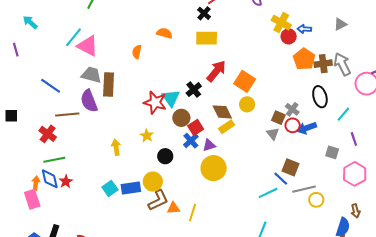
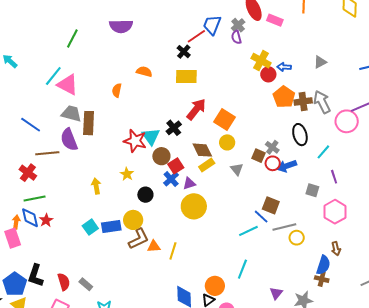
gray triangle: (273, 134) -> (237, 169), moved

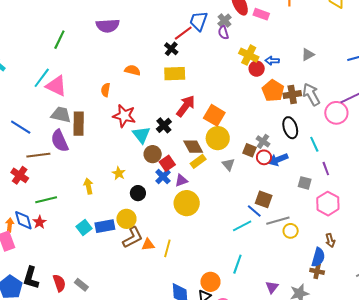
red star: (135, 141) -> (124, 116), moved
yellow circle: (227, 142) -> (218, 138), size x1.5
cyan line: (323, 152) -> (314, 144), turned -63
green line: (35, 199) -> (46, 200), moved

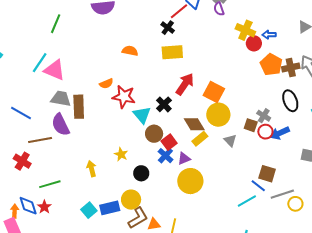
orange semicircle: (106, 90) -> (106, 84), moved, turned -120

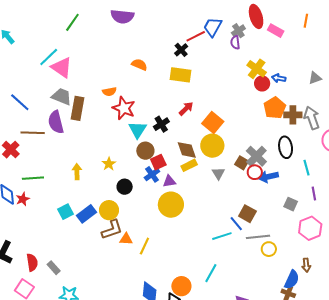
red arrow: (185, 84) -> (186, 109), size x0.7
gray cross: (264, 116) -> (256, 156), size x1.5
blue rectangle: (110, 208) -> (86, 214), turned -36

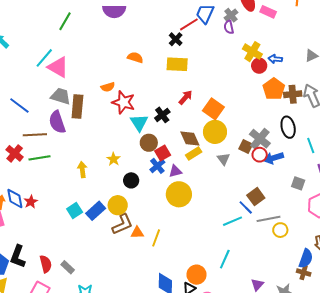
green line: (33, 178) -> (40, 158), moved
brown square: (247, 214) -> (256, 197), turned 30

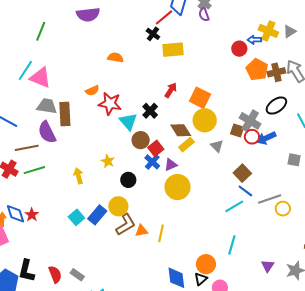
yellow cross: (252, 52) -> (268, 31), moved
yellow rectangle: (177, 64) -> (173, 50), moved
black ellipse: (288, 127) -> (276, 106), turned 75
brown square: (256, 197) -> (242, 173), moved

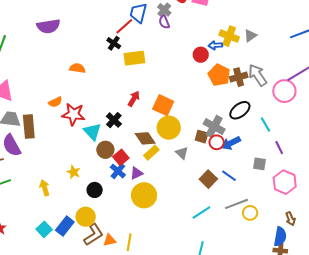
blue line: (245, 191) -> (229, 176), moved

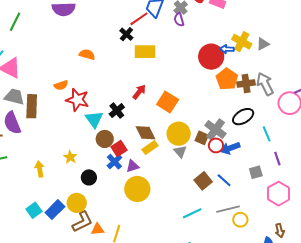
red circle: (201, 55) -> (211, 57), size x1.6
yellow circle: (169, 128) -> (179, 134), moved
gray square: (260, 164) -> (256, 172), turned -32

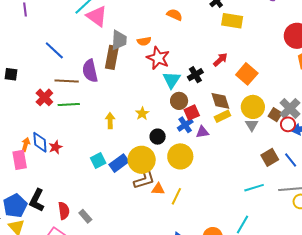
gray trapezoid: (14, 97) -> (119, 40), moved, turned 70
yellow circle: (137, 189) -> (180, 156), moved
yellow circle: (77, 203) -> (142, 160), size x1.4

